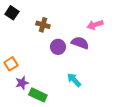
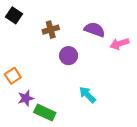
brown cross: (43, 25) -> (51, 30), turned -32
pink arrow: (95, 25) -> (119, 44), moved
purple semicircle: (80, 43) -> (95, 30), moved

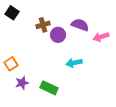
purple circle: (68, 56) -> (58, 35), moved
cyan arrow: (87, 95) -> (74, 63), moved, turned -56
green rectangle: (45, 112) -> (49, 88), moved

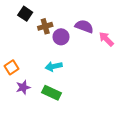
black square: (12, 13) -> (25, 14), moved
pink arrow: (101, 37) -> (106, 39), turned 63
cyan arrow: (74, 63) -> (54, 66), moved

